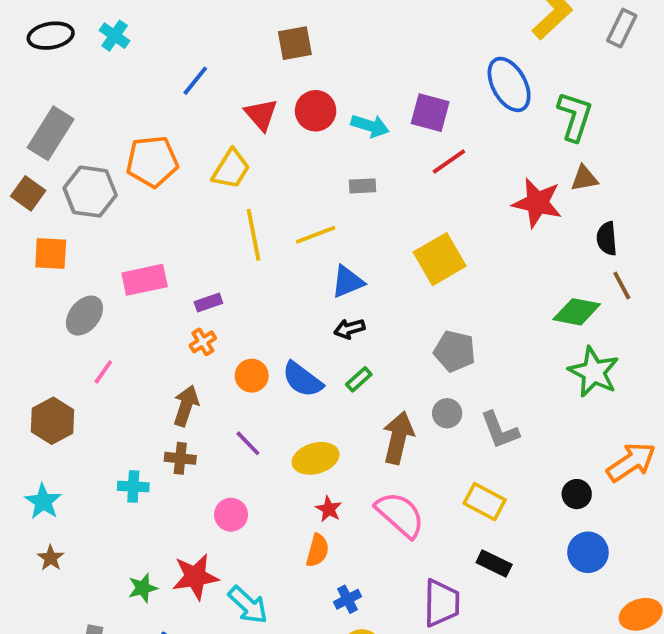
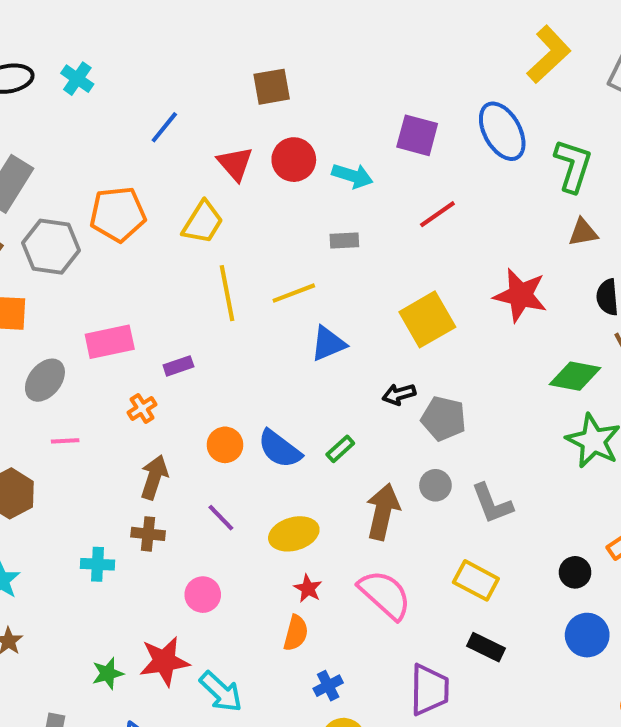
purple square: (430, 113) -> (417, 135), moved
red star: (537, 203) -> (520, 295), moved
black arrow: (349, 329) -> (399, 394), moved
orange cross: (203, 342) -> (142, 408), moved
pink line: (103, 372) -> (65, 441), turned 52

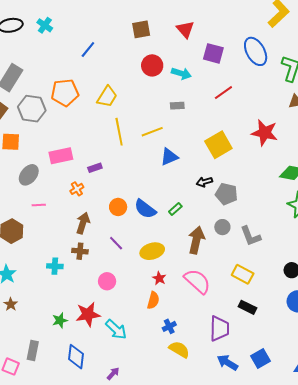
red triangle: (235, 164) -> (185, 29), moved

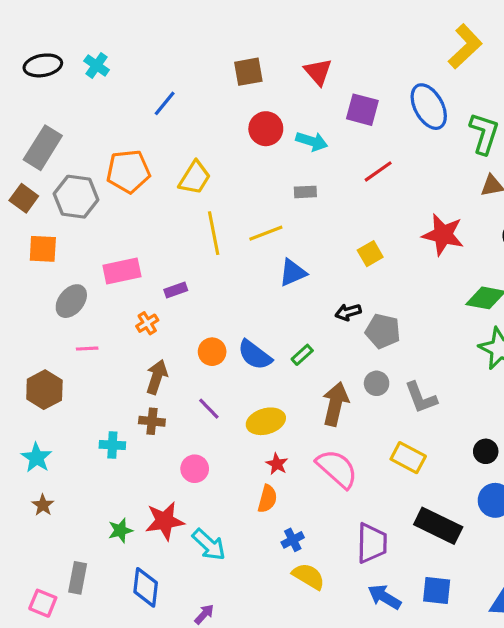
yellow square: (218, 145) -> (370, 254), size x0.6
black rectangle: (248, 307) -> (438, 526), moved, size x1.6
blue square: (261, 359) -> (437, 591), turned 36

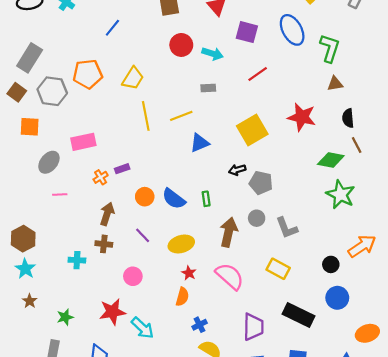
yellow square: (370, 254) -> (252, 130), size x1.8
purple rectangle: (176, 290) -> (122, 169), moved
green rectangle: (302, 355) -> (206, 199), turned -56
brown hexagon: (44, 390) -> (23, 239), moved
green star: (120, 530) -> (65, 317), moved

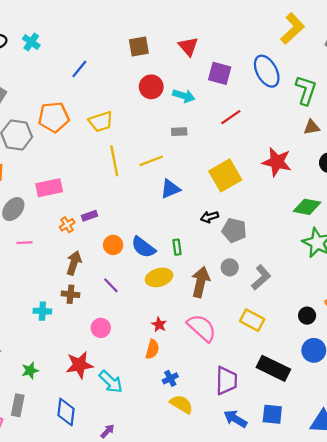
yellow trapezoid: (133, 78) -> (101, 122), turned 40
gray L-shape: (287, 228) -> (261, 277), turned -110
yellow ellipse: (181, 244) -> (159, 277), moved

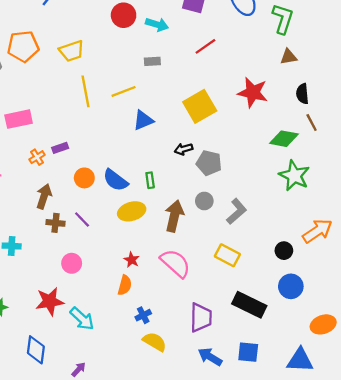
brown cross: (70, 294) -> (55, 223), moved

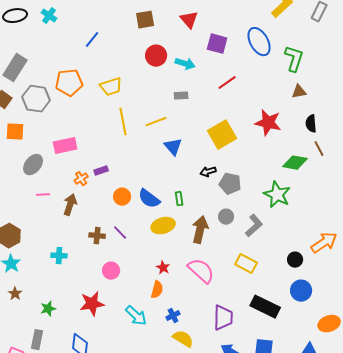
blue triangle: (143, 120) -> (173, 147), turned -48
green star: (294, 176) -> (277, 195), moved
brown arrow: (44, 196) -> (70, 205), moved
cyan arrow: (82, 319) -> (136, 316), moved

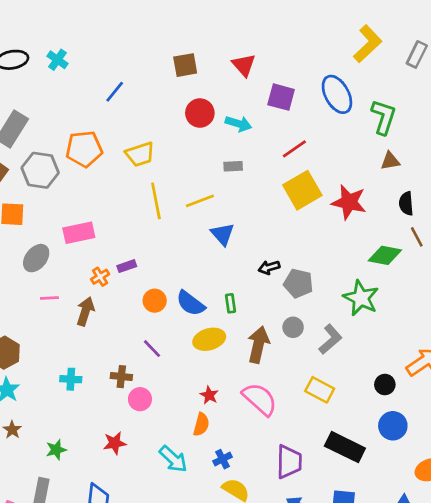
yellow square: (222, 135) -> (302, 190), moved
brown cross: (97, 236) -> (121, 377), moved
red star: (92, 304) -> (115, 443), size x0.7

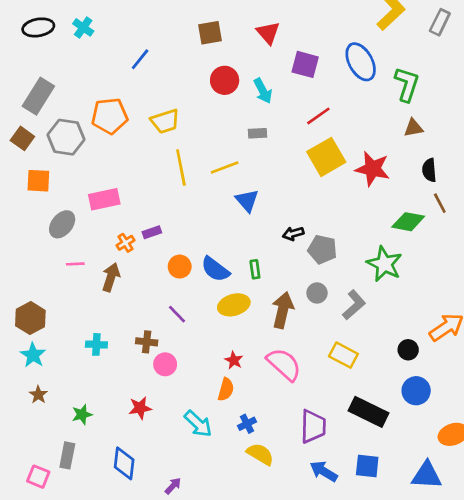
cyan arrow: (238, 124) -> (263, 91), turned 45

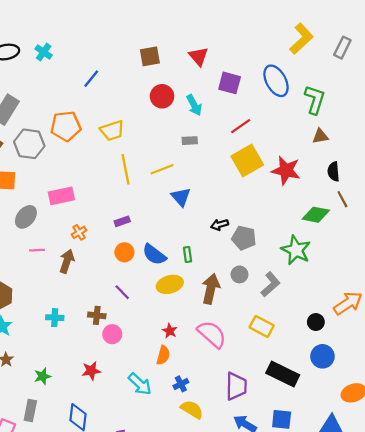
purple rectangle: (152, 232) -> (122, 221), moved

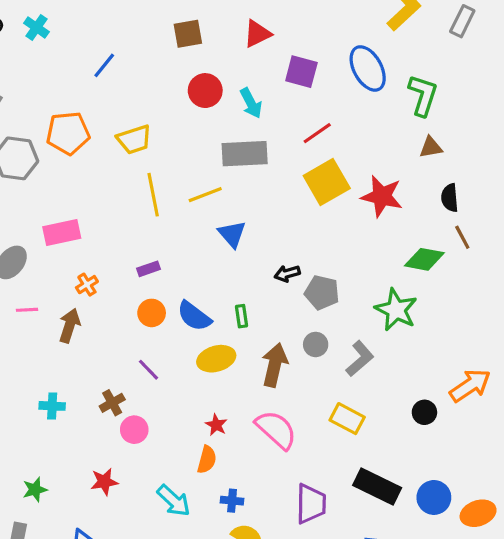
red triangle: (199, 56) -> (257, 34), turned 45
gray rectangle: (190, 141) -> (245, 154), size x2.0
brown cross: (97, 315) -> (112, 403), turned -35
blue circle: (322, 356) -> (434, 497), moved
blue cross: (181, 384) -> (232, 501), turned 32

